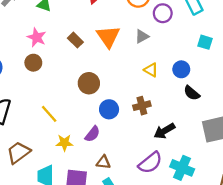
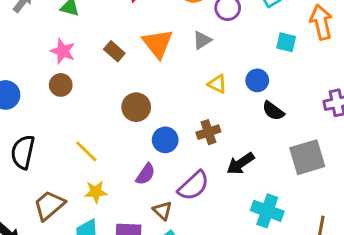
yellow star: (64, 143) -> (96, 192), moved
brown triangle: (103, 162) -> (162, 211), turned 40
purple semicircle: (150, 163) -> (193, 186), moved

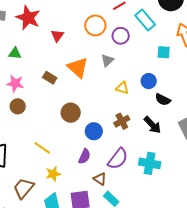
black arrow: (241, 164) -> (152, 125), moved, turned -90
cyan cross: (267, 211) -> (150, 163), moved

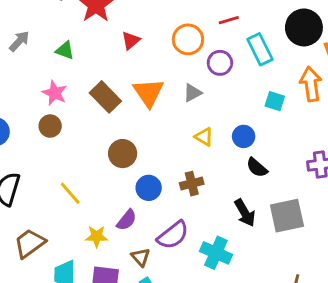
brown rectangle: (50, 78) -> (105, 97), size x1.5
black arrow: (152, 125) -> (245, 213), moved
yellow star: (53, 174) -> (97, 236), moved

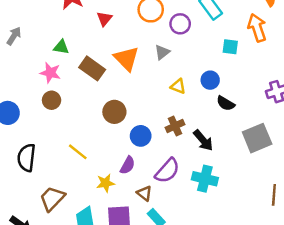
green triangle: (65, 50) -> (61, 47), moved
black arrow: (245, 213) -> (203, 140), moved

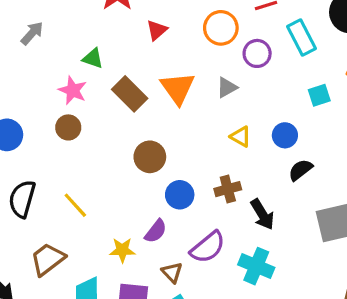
cyan square: (230, 47) -> (319, 95), turned -35
black semicircle: (226, 103) -> (300, 170), turned 102
yellow line: (78, 152) -> (75, 205), moved

